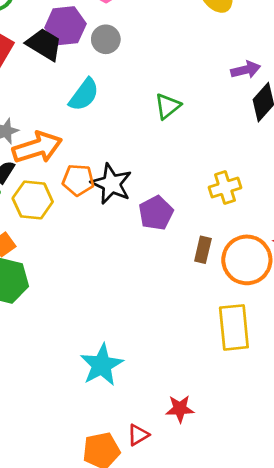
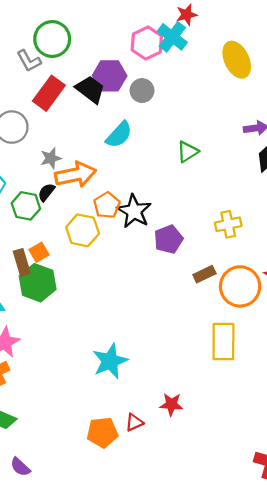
orange pentagon: (78, 180) -> (107, 205), turned 30
yellow hexagon: (33, 200) -> (83, 230), moved
brown rectangle: (203, 250) -> (204, 274), turned 45

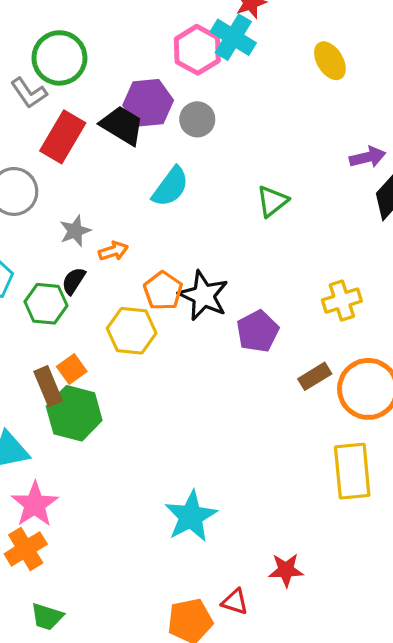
yellow ellipse: (237, 60) -> (330, 61), size x0.7
orange arrow: (76, 175) -> (113, 251), size x0.5
red triangle: (134, 423) -> (235, 602), turned 48

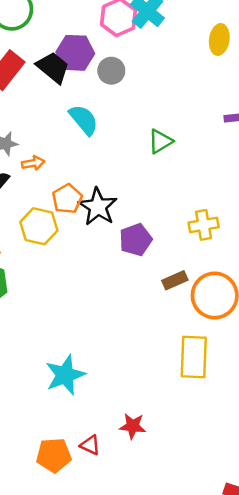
yellow ellipse: (330, 61) -> (219, 39), turned 32
cyan semicircle: (170, 187) -> (84, 120), turned -84

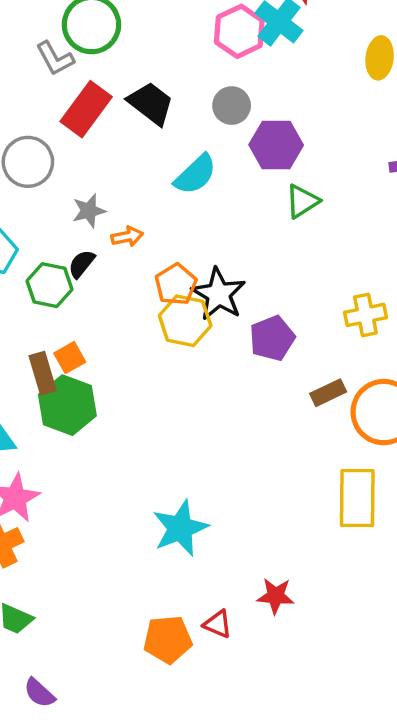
purple hexagon: (75, 53) -> (276, 145), moved
cyan semicircle: (84, 120) -> (195, 174), turned 88
yellow hexagon: (39, 226) -> (185, 321), moved

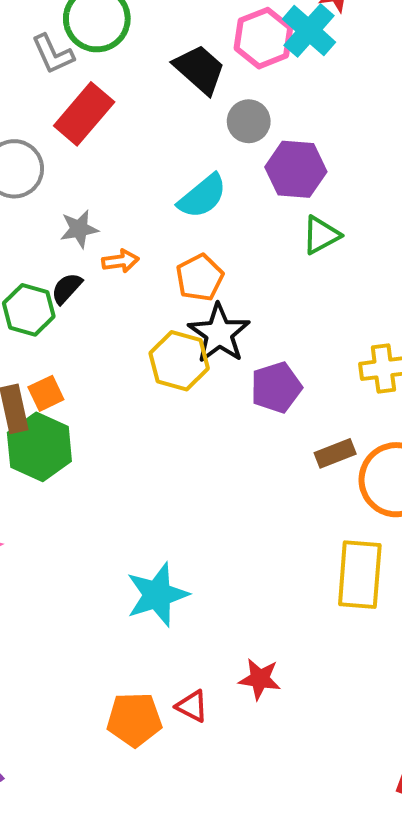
black trapezoid: (151, 103) -> (200, 69), moved
orange pentagon: (176, 284) -> (200, 278), moved

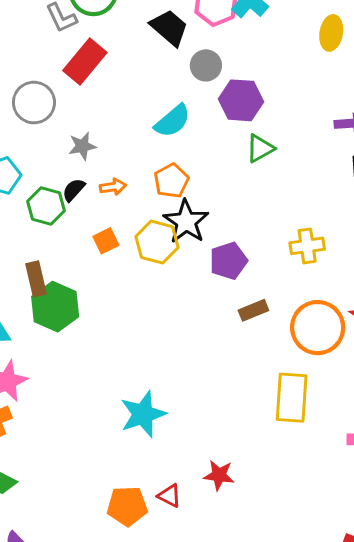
orange arrow: (120, 261) -> (113, 187), moved
orange square: (46, 393) -> (106, 241), moved
brown rectangle: (335, 453) -> (253, 310), moved

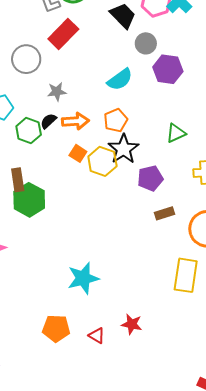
green triangle: (260, 148) -> (176, 133), moved
orange arrow: (113, 187) -> (75, 121), size x1.5
orange square: (106, 241) -> (78, 153), moved, turned -36
orange pentagon: (127, 506) -> (56, 328), moved

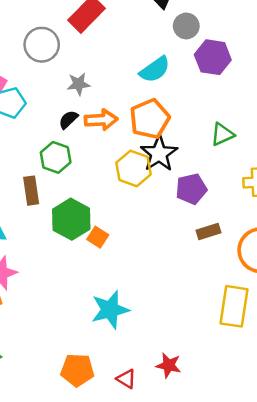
orange pentagon: (116, 120) -> (150, 119), size x1.4
green hexagon: (29, 131) -> (56, 157), moved
orange square: (78, 153) -> (98, 237), moved
green hexagon: (29, 200) -> (71, 219), moved

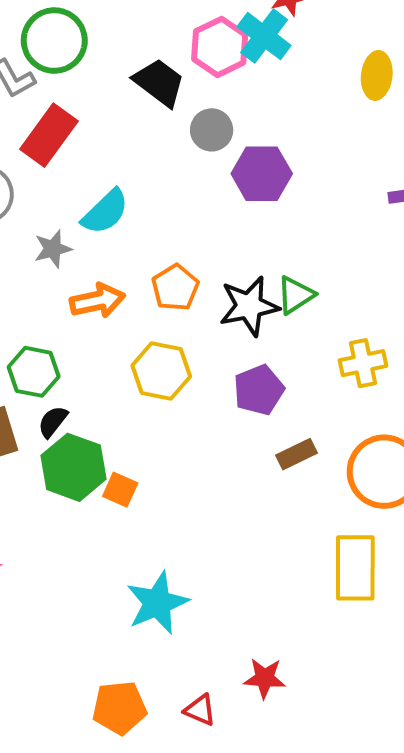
cyan semicircle: (155, 70) -> (105, 212), moved
orange pentagon: (150, 119) -> (175, 288), size x0.7
black semicircle: (68, 120) -> (53, 422), moved
black star: (159, 154) -> (249, 306), moved, turned 30

